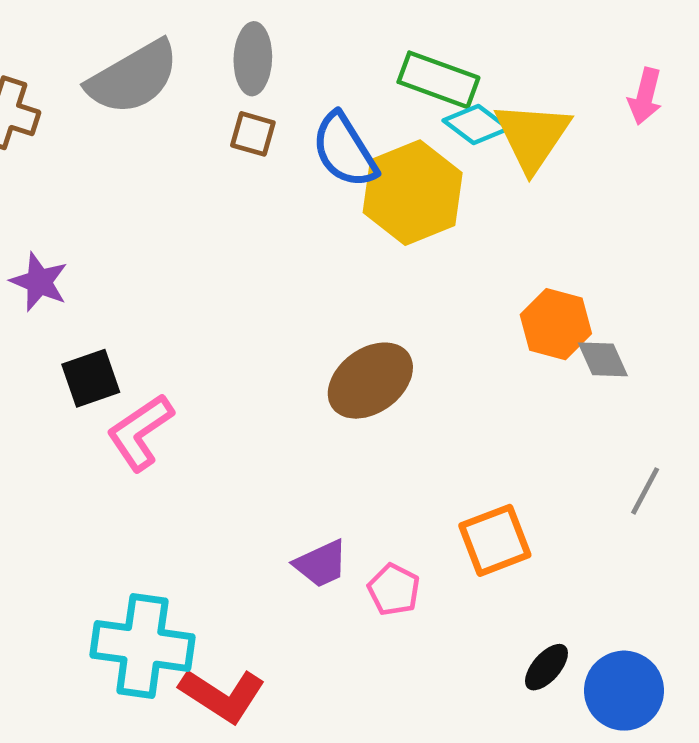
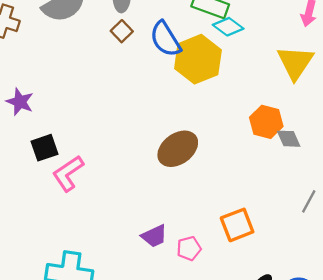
brown square: (253, 134) -> (122, 31), turned 30
yellow triangle: (532, 136) -> (295, 63), moved
pink pentagon: (394, 590) -> (189, 248), turned 30

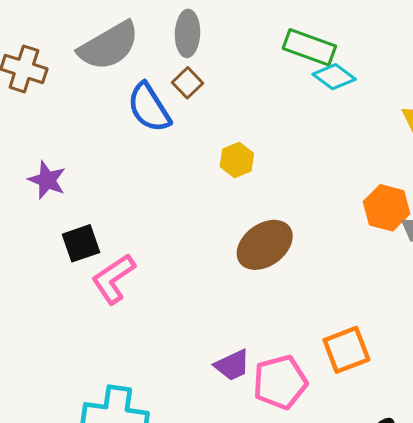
blue semicircle: (165, 39) -> (149, 108), moved
yellow hexagon: (198, 59) -> (237, 160), moved, size x0.5
pink pentagon: (189, 248) -> (280, 382), size x1.6

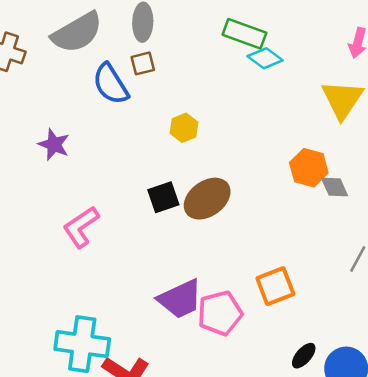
brown square: (188, 83) -> (143, 63), turned 30
purple star: (47, 180) -> (54, 145), moved
black square: (81, 243) -> (163, 197), moved
purple trapezoid: (232, 365) -> (180, 299), size x1.5

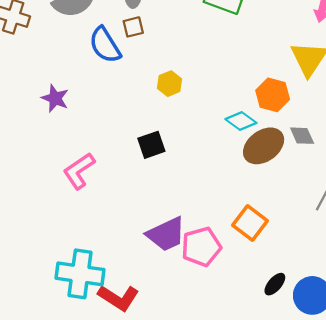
cyan diamond: (265, 58) -> (241, 121), moved
orange hexagon: (309, 168) -> (273, 95), moved
brown ellipse: (207, 199) -> (264, 146), moved
orange square: (275, 286) -> (250, 223), turned -32

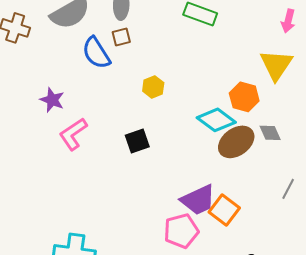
cyan diamond: (241, 121) -> (216, 120), size x1.4
pink L-shape: (79, 171) -> (73, 134), moved
purple trapezoid: (166, 234) -> (198, 200), moved

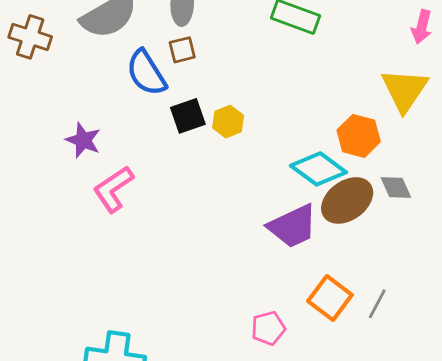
black square: (137, 141) -> (188, 116), moved
gray line: (288, 189) -> (377, 304), moved
purple trapezoid: (198, 200) -> (293, 226), moved
pink pentagon: (181, 231) -> (268, 328), size x0.7

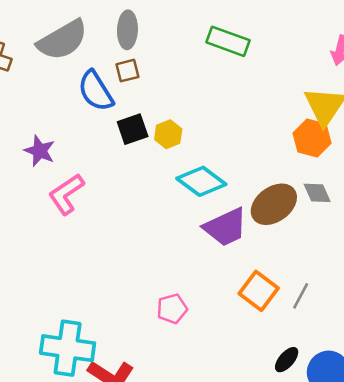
orange hexagon: (359, 136) -> (312, 138), moved
cyan diamond: (318, 169) -> (201, 181), moved
pink pentagon: (268, 328) -> (172, 309), moved

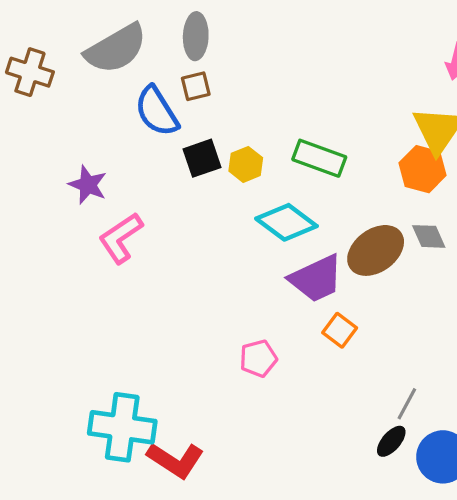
green rectangle: (228, 41) -> (319, 158), moved
orange square: (259, 291) -> (340, 330), moved, size x0.7
gray line: (301, 296) -> (407, 404), moved
pink pentagon: (172, 309) -> (258, 358), moved

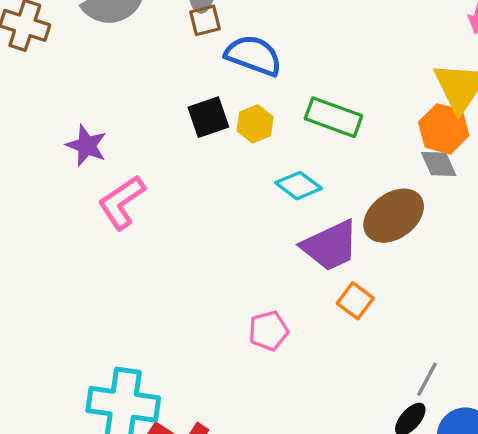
brown square: (196, 86) -> (205, 20), moved
blue semicircle: (157, 111) -> (253, 55), moved, turned 142
cyan diamond: (286, 222) -> (298, 186), size x0.7
gray diamond: (429, 236) -> (439, 164), moved

